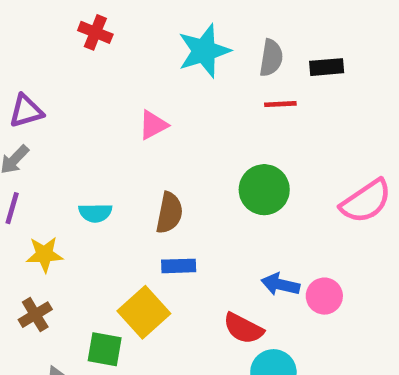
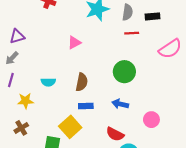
pink semicircle: (366, 201) -> (170, 49), moved
blue arrow: (280, 284) -> (120, 104), moved

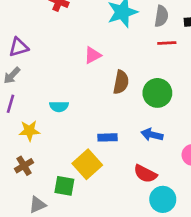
brown semicircle: (82, 82) -> (121, 82), moved

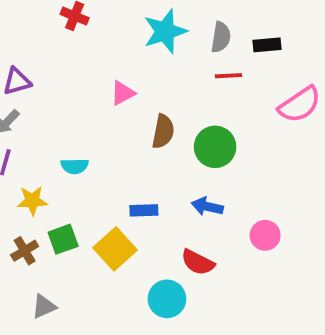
green square: (64, 186) -> (63, 239), moved, turned -30
cyan circle: (163, 199) -> (167, 299), moved

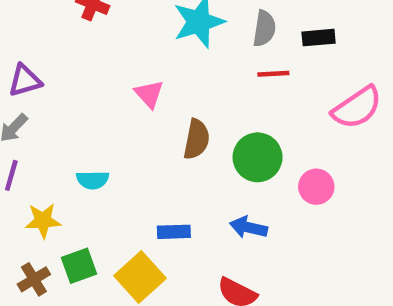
pink triangle: (123, 93) -> (149, 94), turned -44
pink circle: (265, 235) -> (316, 187), moved

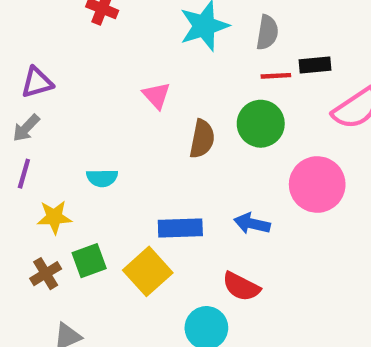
black rectangle: (319, 38) -> (315, 65), moved
green circle: (258, 157) -> (261, 124), moved
pink circle: (316, 187) -> (317, 184), size x1.6
blue rectangle: (174, 232) -> (180, 228), size x1.4

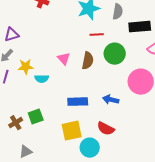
black rectangle: (315, 65) -> (140, 27), size x1.5
red line: (276, 76) -> (97, 35), moved
pink triangle: (156, 95) -> (64, 59), moved
yellow star: (54, 217) -> (26, 67), moved
yellow square: (148, 271) -> (72, 131), moved, turned 30

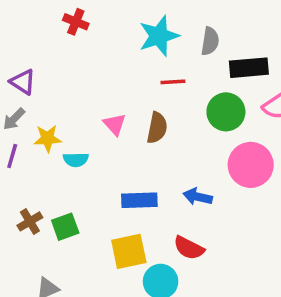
purple triangle: (12, 35) -> (23, 82), turned 49
green circle: (115, 54) -> (226, 112), moved
brown cross: (16, 123) -> (30, 221), moved

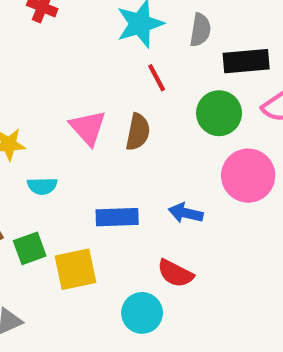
red line: (173, 82) -> (157, 78), turned 65
pink triangle: (115, 124) -> (88, 128), size x1.4
cyan semicircle: (76, 160) -> (42, 186), moved
yellow square: (129, 251) -> (75, 269), moved

